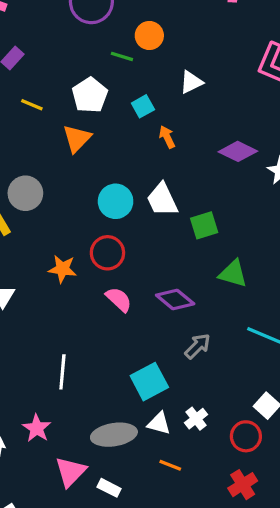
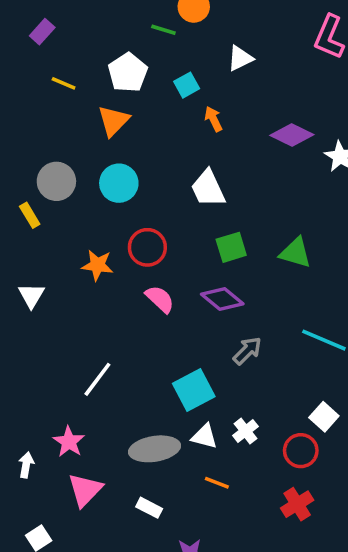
cyan circle: (116, 201) -> (119, 183), moved
green square: (204, 225) -> (231, 247), moved
green triangle: (233, 274) -> (295, 253), moved
white line: (62, 372) -> (97, 379), turned 32
pink triangle: (70, 472) -> (85, 490), moved

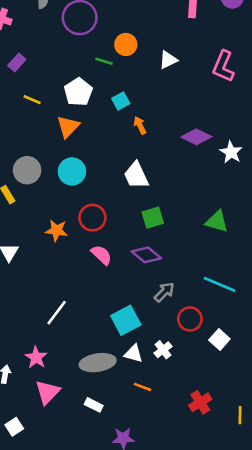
white triangle: (240, 58) -> (168, 60), moved
green triangle: (295, 253) -> (217, 221), moved
red circle: (301, 451) -> (190, 319), moved

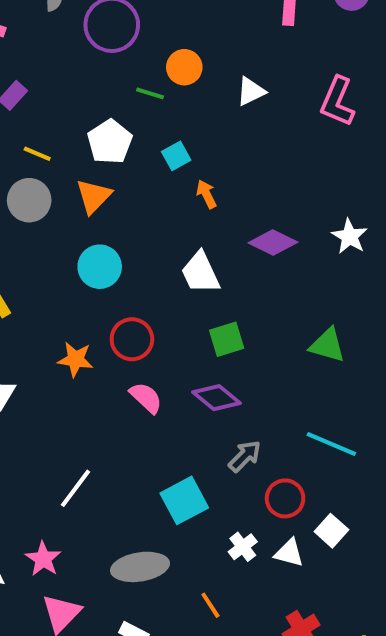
purple diamond: (196, 137) -> (273, 242), moved
gray circle: (27, 170) -> (29, 200), moved
white triangle: (134, 354) -> (289, 553), moved
orange line: (142, 387) -> (210, 605), turned 36

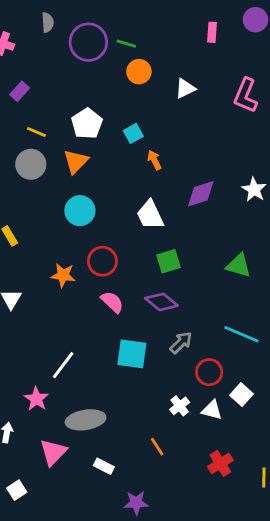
green line: (150, 93) -> (126, 44), moved
purple diamond: (273, 242) -> (201, 194), turned -44
cyan square: (184, 500) -> (132, 354), moved, turned 36
pink star: (43, 559) -> (36, 399), moved
gray ellipse: (140, 567) -> (86, 420), moved

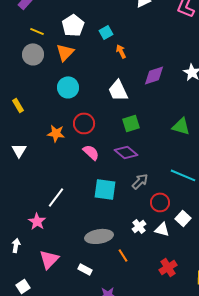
gray ellipse: (86, 420) -> (99, 236), moved

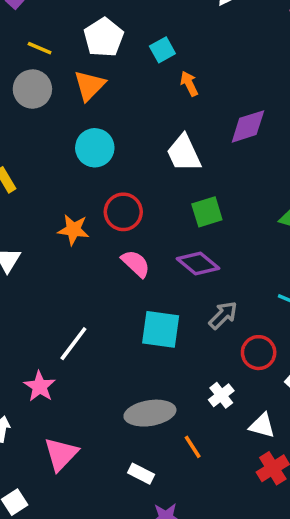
white triangle: (162, 229) -> (262, 426), moved
white rectangle: (85, 269) -> (141, 474), moved

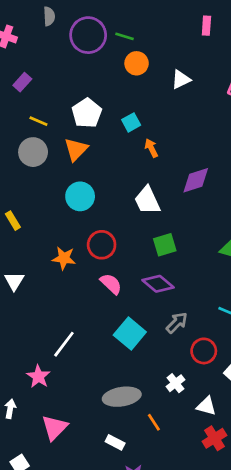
cyan square: (161, 329) -> (130, 333), turned 32

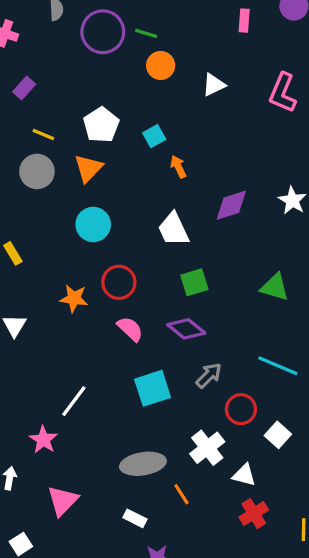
cyan square: (130, 333) -> (153, 388), turned 32
white cross: (176, 383) -> (207, 448), size x1.5

